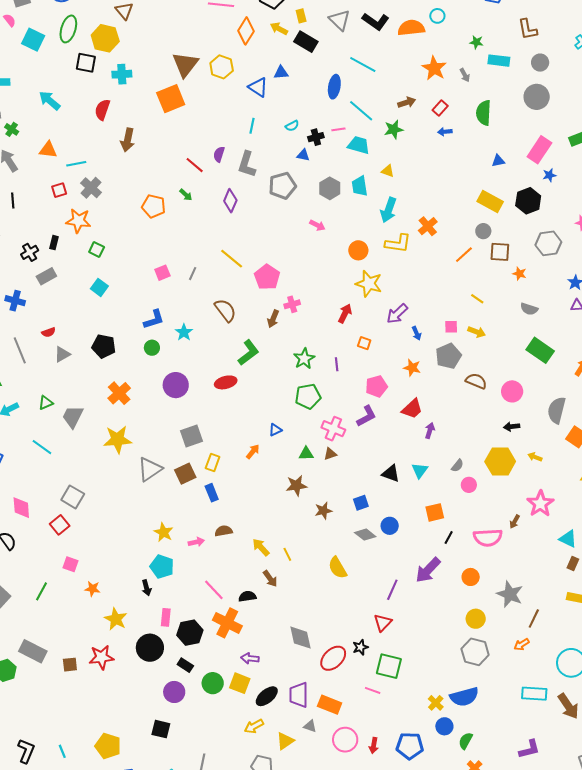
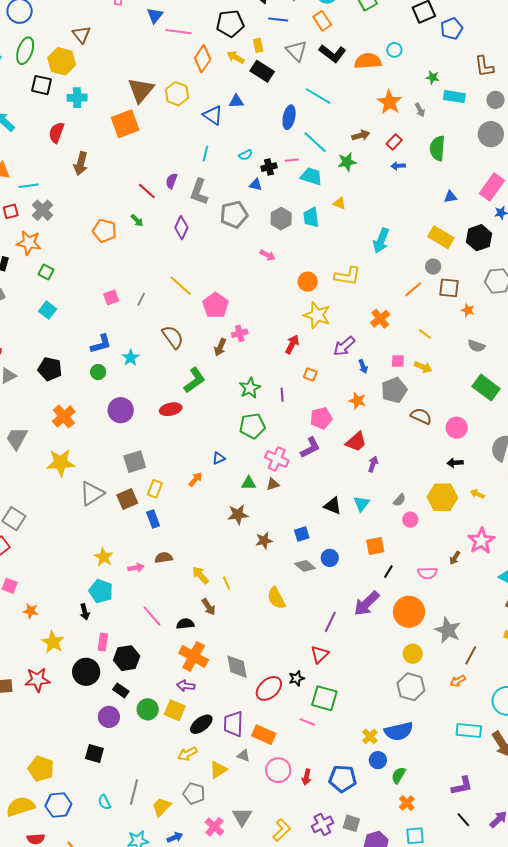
cyan arrow: (388, 210) -> (381, 241), moved
orange cross: (428, 226) -> (380, 319), moved
pink semicircle: (488, 538) -> (427, 573), size x0.7
orange circle: (471, 577) -> (409, 612), size x1.8
orange cross: (227, 623) -> (194, 656), moved

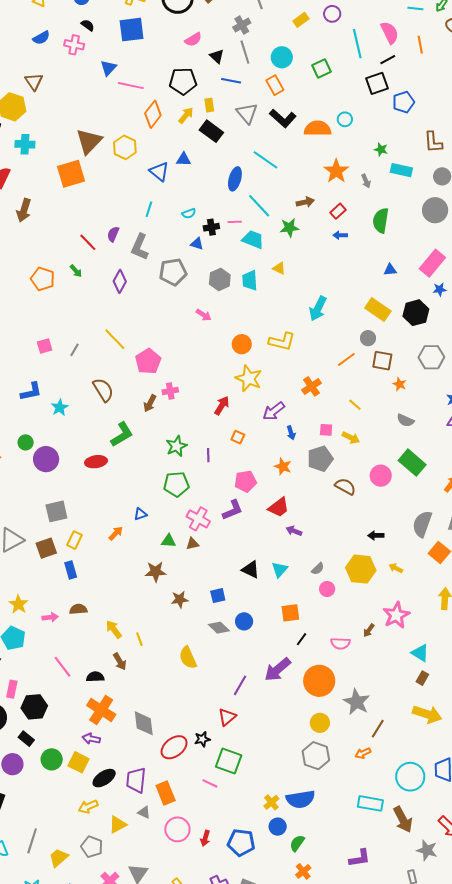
yellow arrow: (236, 57) -> (186, 115), turned 96
green circle: (98, 372) -> (26, 442), moved
pink circle: (457, 428) -> (381, 476), moved
purple arrow: (373, 464) -> (294, 531), turned -91
orange rectangle: (264, 735) -> (166, 793), turned 40

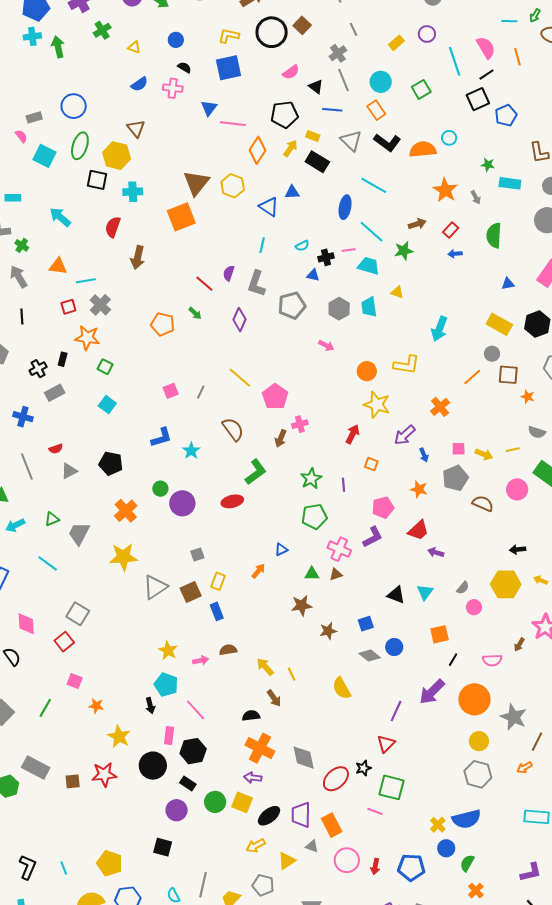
yellow rectangle: (209, 105) -> (313, 136), turned -56
yellow line: (355, 405) -> (513, 450), moved, turned -48
gray square: (56, 511) -> (197, 555), size x0.6
pink line: (63, 667) -> (196, 710), moved

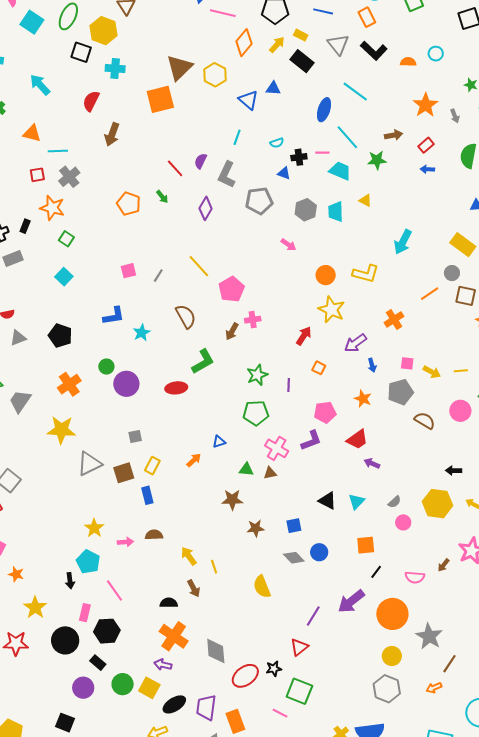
orange semicircle: (423, 149) -> (408, 62), size x0.6

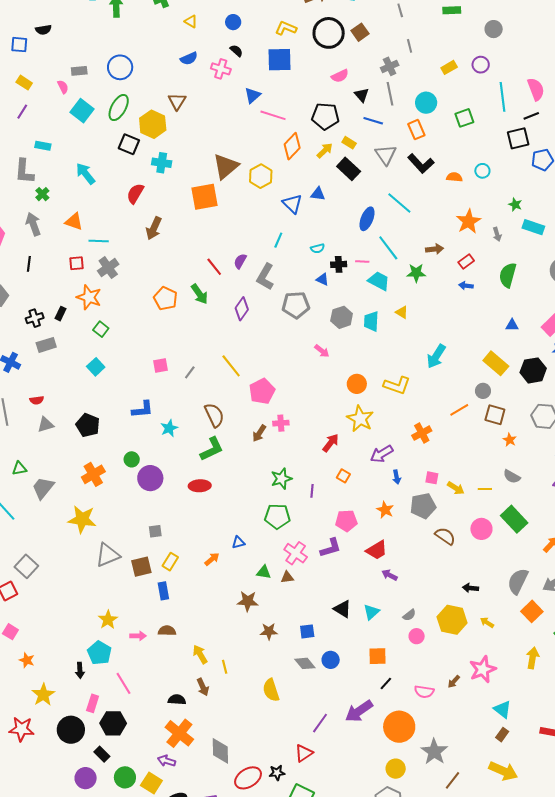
green arrow: (162, 197) -> (199, 294), size x1.5
green L-shape: (203, 362) -> (212, 449), moved

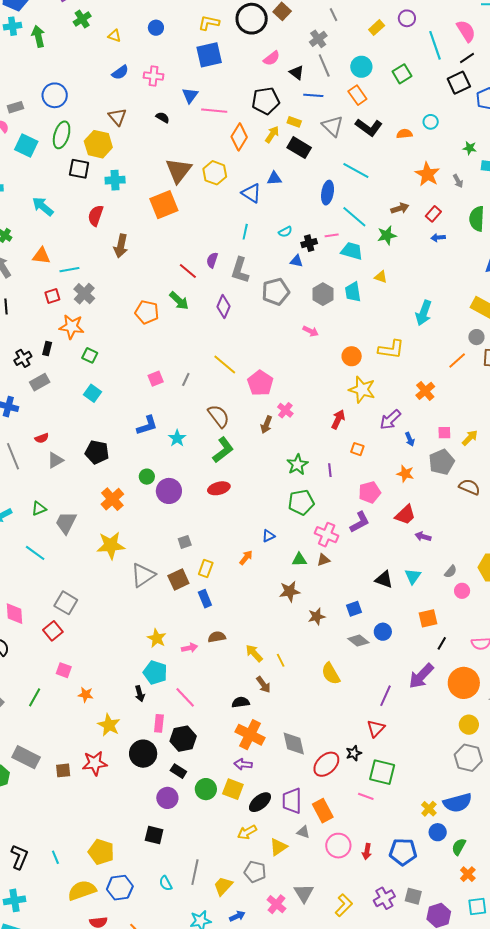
black semicircle: (236, 51) -> (163, 117), moved
pink cross: (281, 423) -> (285, 410), turned -35
yellow arrow: (456, 488) -> (470, 438), turned -66

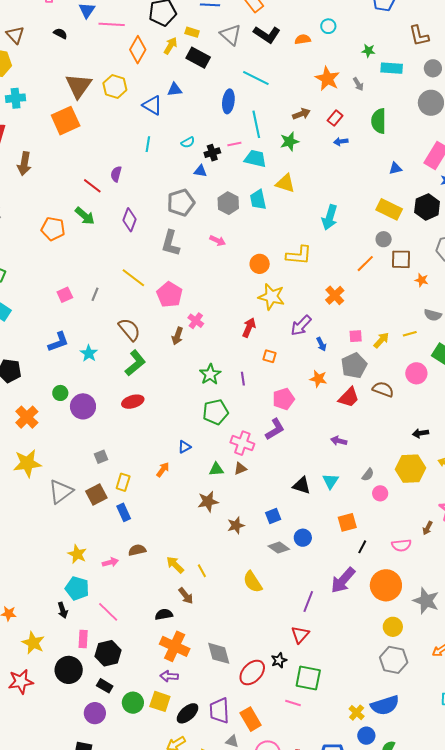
cyan line: (354, 217) -> (256, 124), turned 40
gray L-shape: (240, 270) -> (171, 243), moved
yellow triangle: (381, 277) -> (285, 183), size x1.5
red trapezoid: (405, 515) -> (349, 397), moved

